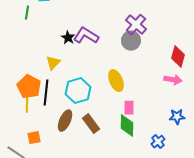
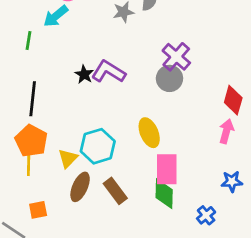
yellow triangle: (53, 63) -> (68, 158), moved
pink arrow: (173, 80) -> (226, 131), turned -84
black line: (46, 93) -> (33, 99), moved
pink rectangle: (129, 108) -> (167, 169), size x1.6

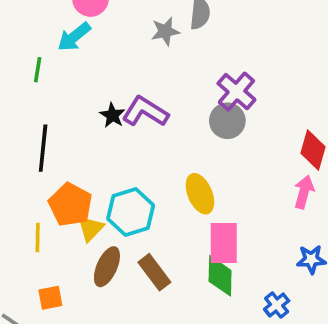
orange pentagon: (31, 141) -> (70, 205), moved

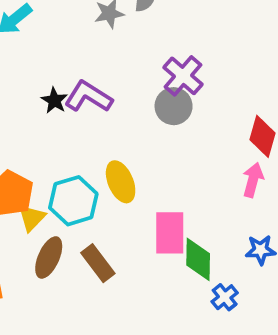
yellow ellipse: (200, 194) -> (121, 182), moved
green diamond: (220, 276) -> (198, 259), moved

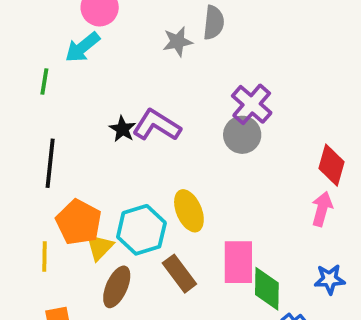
brown rectangle: (98, 263) -> (179, 274), moved

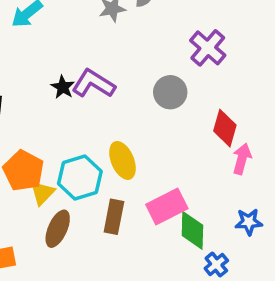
purple cross: (252, 104) -> (208, 48), moved
red diamond: (332, 165) -> (225, 128), moved
pink rectangle: (238, 262) -> (167, 207), turned 63
brown rectangle: (179, 274) -> (114, 217), turned 48

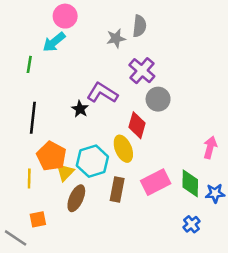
purple cross: (208, 48) -> (142, 71), moved
black star: (63, 87) -> (80, 109), moved
red diamond: (225, 128) -> (137, 125), moved
green diamond: (192, 230) -> (190, 183), moved

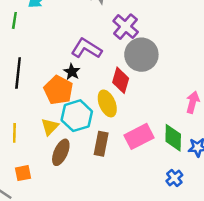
gray circle: (158, 99) -> (141, 55), size x1.4
black star: (80, 109) -> (72, 72), moved
orange pentagon: (51, 156) -> (58, 90), moved

